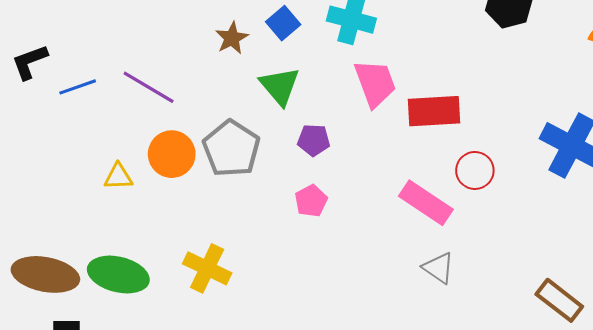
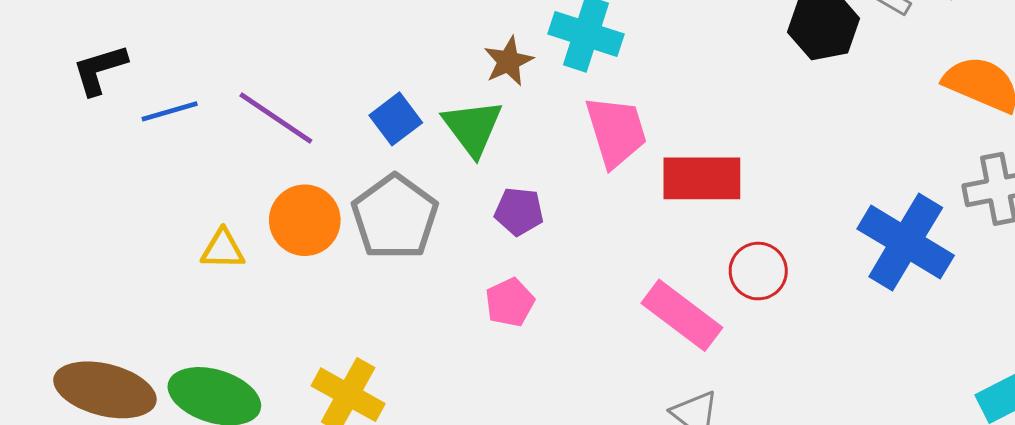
blue square: (283, 23) -> (396, 119), moved
brown star: (232, 38) -> (509, 61), moved

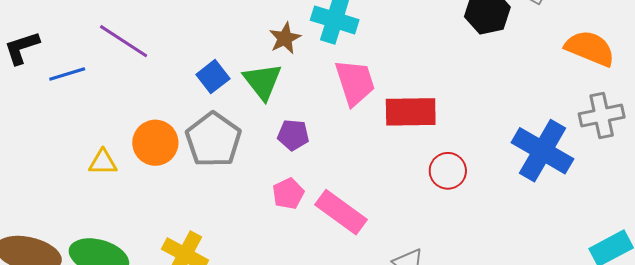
purple line: (276, 118) -> (124, 41), moved
pink rectangle: (682, 315) -> (341, 212), moved

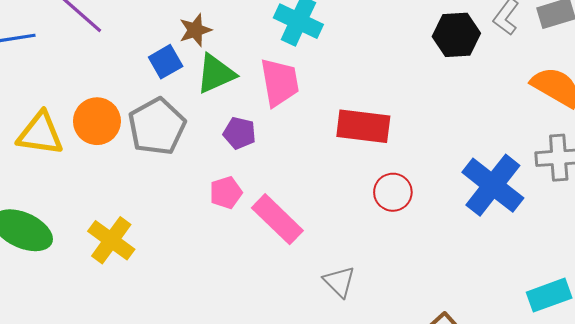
brown star: (285, 38) -> (195, 30), moved
green triangle: (263, 81) -> (216, 74), turned 36
pink trapezoid: (355, 82) -> (280, 82), moved
yellow triangle: (103, 162) -> (40, 134), size x1.6

